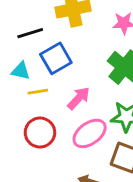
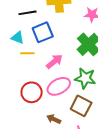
red circle: (40, 133) -> (32, 92), moved

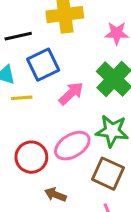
pink arrow: (54, 61) -> (71, 93), moved
brown arrow: (54, 119) -> (55, 195), moved

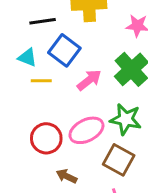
blue square: (43, 65) -> (64, 50), turned -32

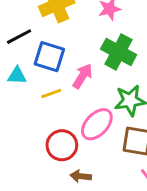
yellow line: (41, 81) -> (51, 93), moved
brown arrow: (67, 176) -> (81, 176), moved

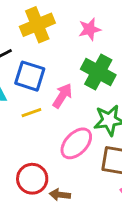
red circle: (62, 145) -> (32, 179), moved

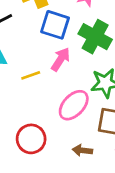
blue square: (30, 76) -> (55, 25), moved
brown arrow: (60, 195) -> (82, 150), moved

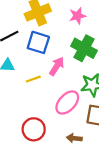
blue square: (55, 25) -> (38, 42), moved

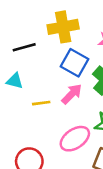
blue square: (38, 42) -> (74, 63), moved

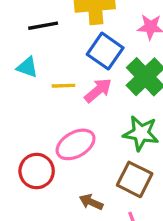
yellow line: (41, 103) -> (63, 86), moved
pink ellipse: (75, 139) -> (76, 144), moved

